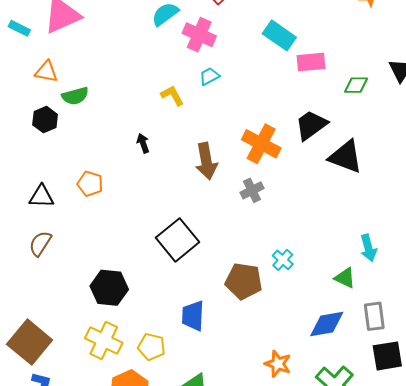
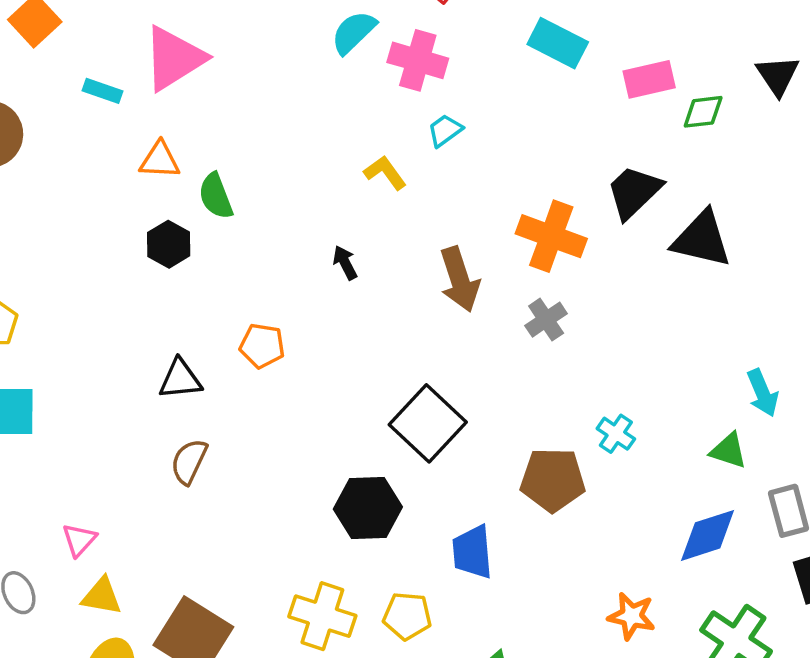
pink rectangle: (311, 62) -> (649, 79), moved
green semicircle: (75, 96) -> (216, 196), turned 92
black hexagon: (109, 288) -> (368, 508), moved

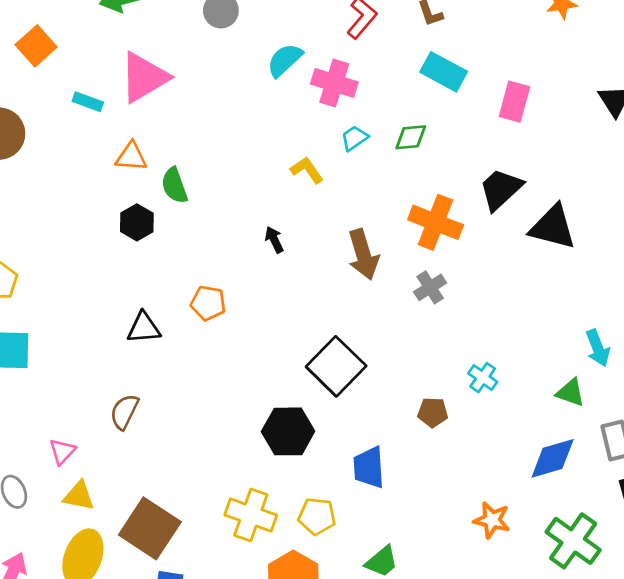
pink rectangle: (649, 79) -> (514, 102), turned -63
green diamond: (703, 112) -> (411, 137), moved
brown semicircle: (189, 461) -> (124, 412), moved
brown pentagon: (553, 480) -> (433, 412), size x0.6

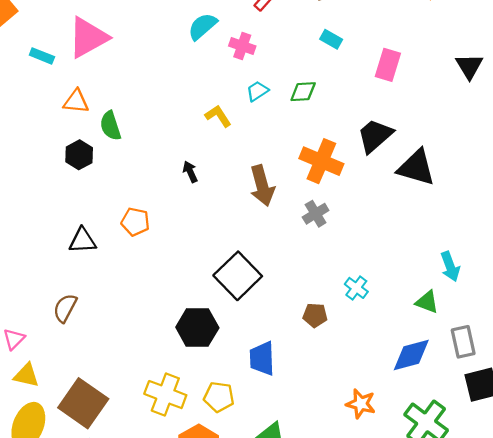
cyan rectangle: (444, 72) -> (331, 39), size x0.6
pink cross: (334, 83) -> (242, 46), size x0.7

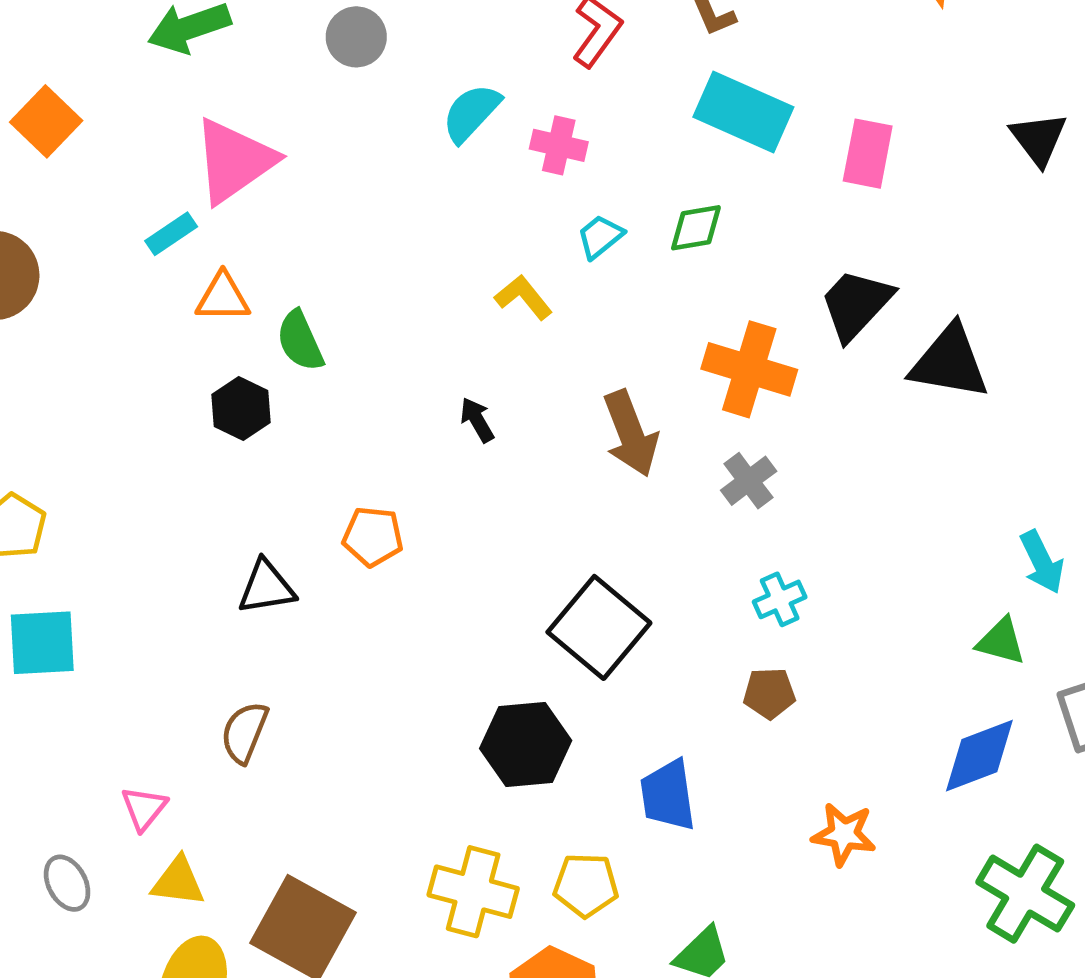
cyan rectangle: (331, 39) -> (743, 112), size x2.0
cyan rectangle: (42, 56) -> (171, 234), moved, turned -50
cyan cross: (356, 288) -> (780, 599), moved, turned 35
orange star: (361, 404) -> (844, 834), moved

